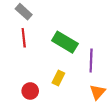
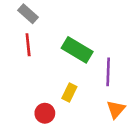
red circle: (30, 91) -> (45, 113), moved

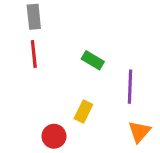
gray rectangle: (28, 14) -> (34, 17), turned 42
green rectangle: (77, 50) -> (93, 60), size x0.6

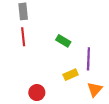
yellow rectangle: (83, 111) -> (71, 75), moved, turned 40

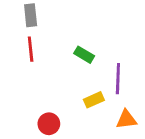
orange triangle: (95, 89) -> (126, 120), turned 42

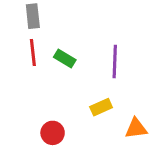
green rectangle: (84, 55) -> (65, 59), moved
purple line: (118, 79) -> (115, 62), moved

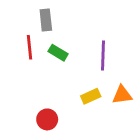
gray rectangle: (33, 16) -> (46, 20), moved
orange triangle: (136, 128) -> (122, 95), moved

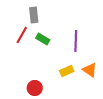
red line: (29, 47) -> (22, 35), turned 36
orange triangle: (122, 95) -> (90, 70), turned 42

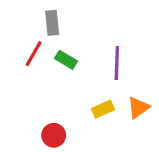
orange triangle: (90, 70) -> (138, 108), turned 49

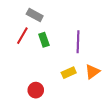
gray rectangle: (52, 23) -> (35, 15), turned -56
green rectangle: (66, 60) -> (44, 40), turned 40

